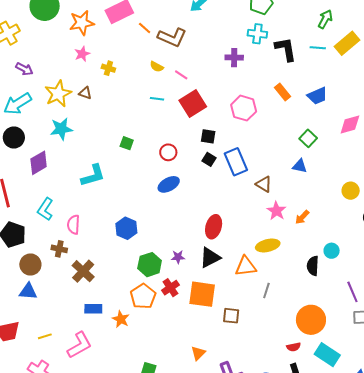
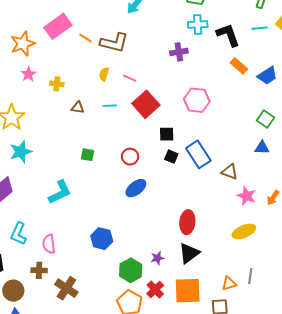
yellow semicircle: (157, 67) -> (104, 74), turned 88
orange rectangle: (282, 92) -> (239, 66), moved
brown triangle: (85, 93) -> (78, 108), moved
orange triangle: (246, 266) -> (229, 284), moved, size x0.7

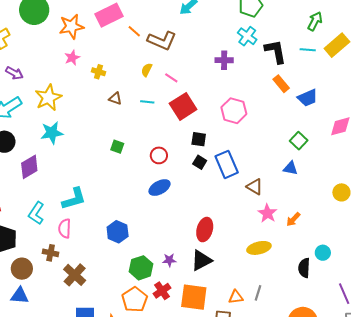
cyan cross: (198, 25) -> (247, 36), turned 30
cyan L-shape: (60, 192) -> (74, 199), moved

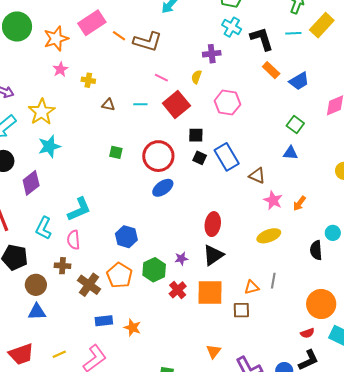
yellow semicircle: (147, 70) -> (196, 77), moved
red circle: (159, 155) -> (158, 156), size x1.8
orange pentagon: (135, 300) -> (119, 275), moved

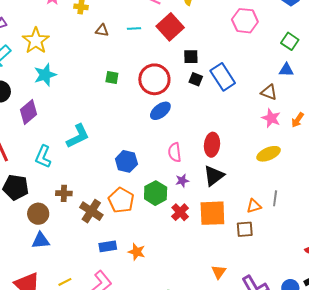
pink hexagon: (227, 103) -> (245, 21), moved
brown triangle: (257, 176) -> (269, 92), moved
pink semicircle: (74, 240) -> (175, 152), moved

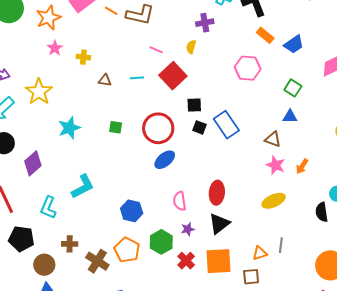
cyan star: (45, 75) -> (69, 128), moved

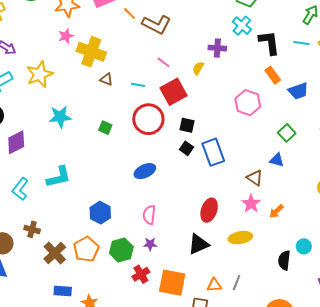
yellow cross: (83, 57) -> (91, 52), size x2.0
red circle: (158, 128) -> (148, 119), moved
red ellipse: (217, 193) -> (209, 210), moved
black triangle: (219, 224) -> (198, 244), moved

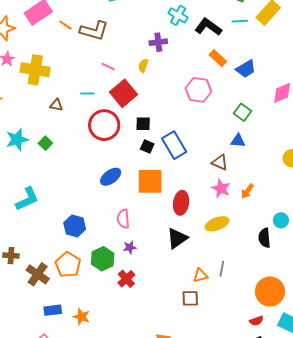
black L-shape: (269, 43) -> (208, 27), turned -36
brown triangle: (106, 79) -> (56, 105), moved
green square: (105, 128) -> (45, 143), moved, turned 32
orange square: (172, 283) -> (150, 181), moved

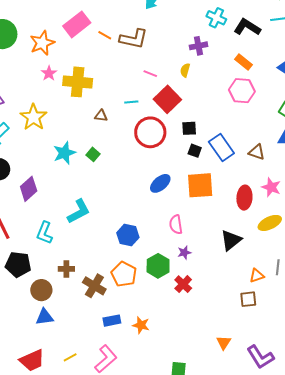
orange rectangle: (218, 58) -> (244, 62), moved
brown triangle: (220, 162) -> (257, 152), moved
red ellipse: (181, 203) -> (244, 198), moved

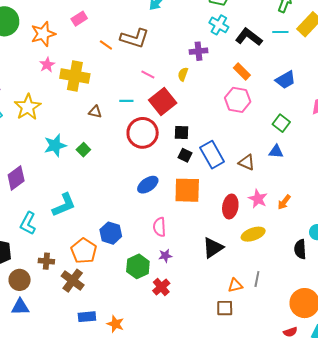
pink rectangle: (77, 24) -> (79, 19), size x0.6
orange line: (105, 35) -> (106, 45), moved
orange pentagon: (124, 274) -> (84, 251), moved

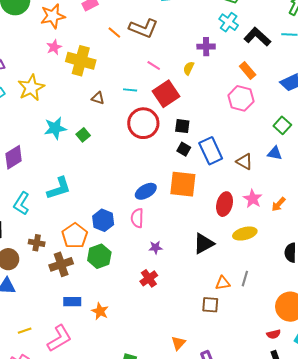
blue ellipse: (148, 185) -> (146, 191), moved
pink semicircle: (159, 227) -> (137, 218), moved
green hexagon: (138, 266) -> (99, 256), moved
brown cross: (73, 281) -> (61, 264), turned 30

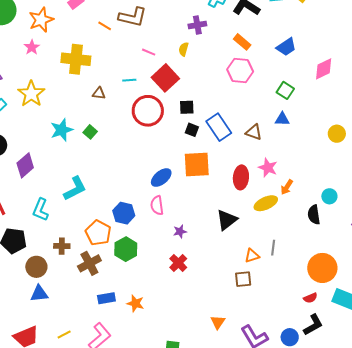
pink star: (54, 47) -> (32, 47), moved
orange arrow: (279, 204) -> (287, 187), moved

